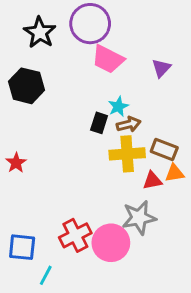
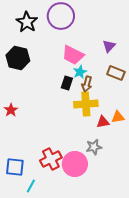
pink trapezoid: (108, 59) -> (73, 55), moved
brown arrow: (129, 124) -> (87, 84), turned 119
brown rectangle: (164, 149) -> (116, 73), moved
gray star: (139, 218) -> (94, 147), size x0.7

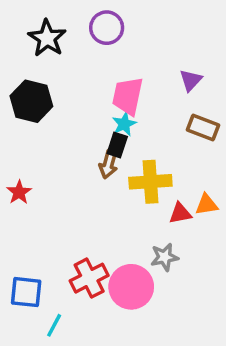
purple circle: (61, 16) -> (107, 28), size x0.7
pink trapezoid: (73, 55) -> (128, 96), turned 75
cyan star: (80, 72) -> (124, 124), moved
brown arrow: (87, 84) -> (108, 164), moved

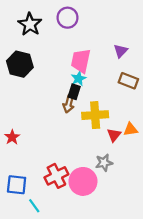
red star: (19, 192) -> (12, 137), moved
red triangle: (180, 213) -> (114, 135), turned -40
cyan line: (54, 325) -> (34, 206), turned -64

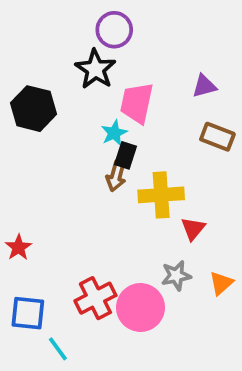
black star: (30, 24) -> (95, 69), moved
purple triangle: (121, 51) -> (204, 86), turned 32
cyan star: (79, 79) -> (114, 133), moved
orange triangle: (131, 129) -> (221, 283), moved, turned -32
red star: (12, 137) -> (18, 247), moved

